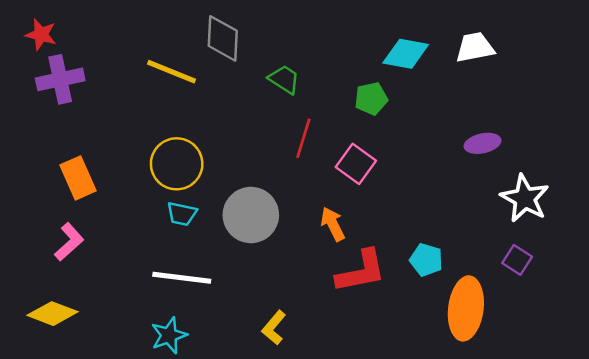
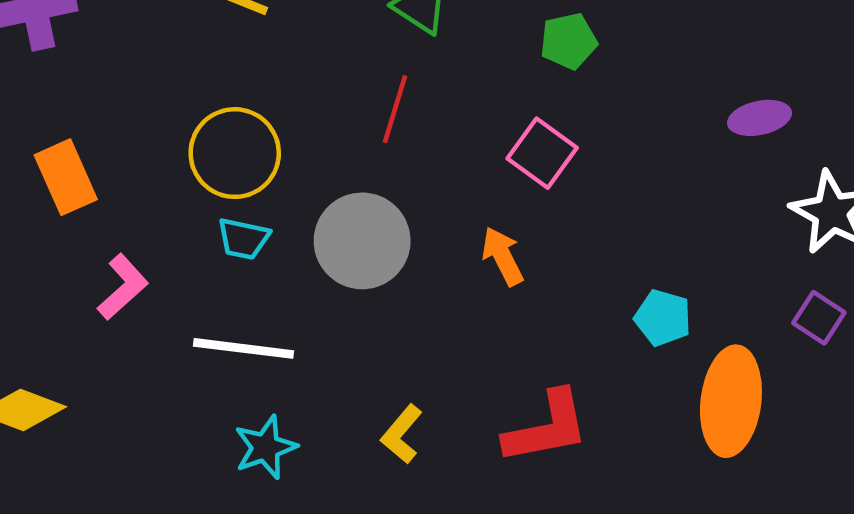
red line: (303, 138) -> (395, 109), moved
pink L-shape: (69, 242) -> (123, 287), moved
red L-shape: (361, 271) -> (547, 428), moved
cyan star: (169, 335) -> (265, 447), moved

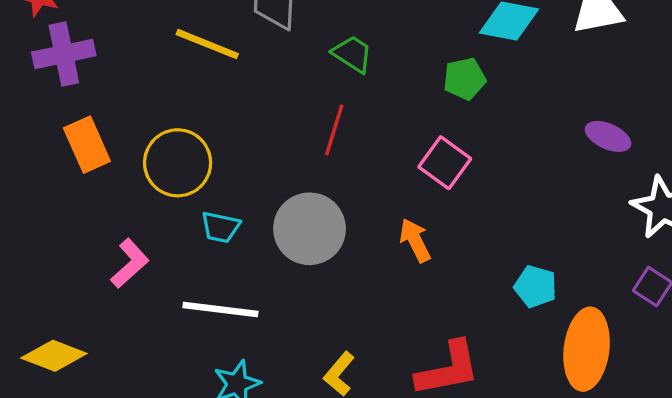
purple ellipse: (760, 118) -> (608, 136), turned 36
yellow circle: (235, 153) -> (178, 163), moved
orange rectangle: (66, 177) -> (87, 145), moved

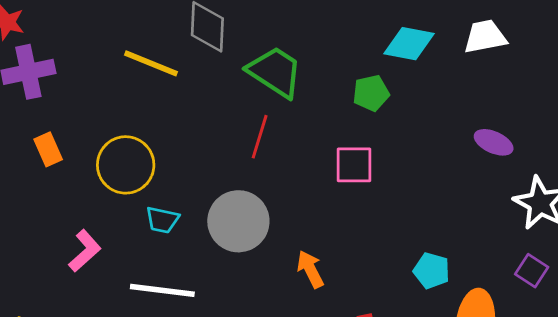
green trapezoid: (352, 54) -> (275, 72), size x1.6
orange rectangle: (87, 145) -> (48, 149), size x0.7
pink square: (445, 163) -> (354, 165), turned -36
orange arrow: (415, 240) -> (310, 269), moved

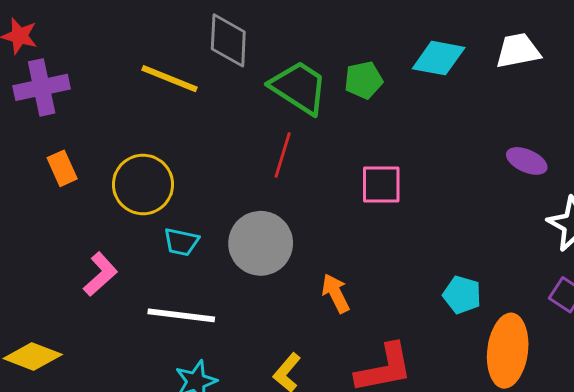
green pentagon: (371, 93) -> (364, 80), moved

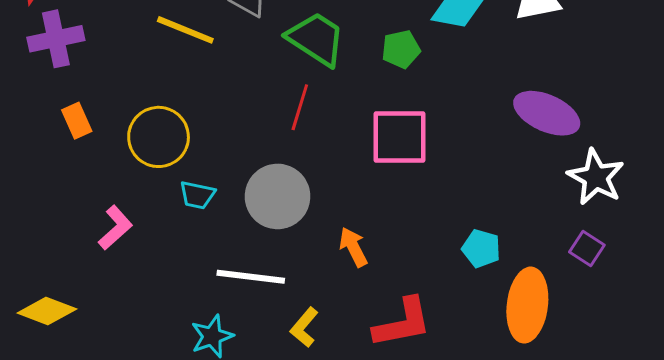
green pentagon: (364, 80) -> (401, 49), moved
purple ellipse: (527, 161) -> (547, 113), size x1.6
pink square: (381, 184) -> (399, 137), size x1.4
white line: (181, 315) -> (251, 277), moved

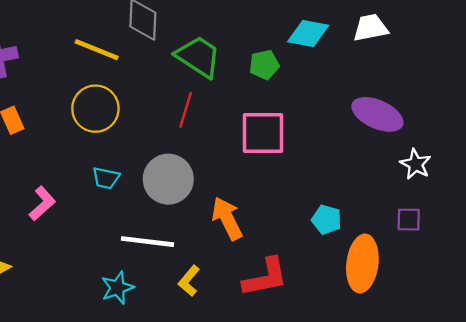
yellow circle: (159, 137) -> (95, 109), moved
white star: (596, 177) -> (416, 164), size x0.7
orange arrow: (353, 247) -> (227, 218), size x1.4
purple square: (587, 249) -> (409, 220), turned -32

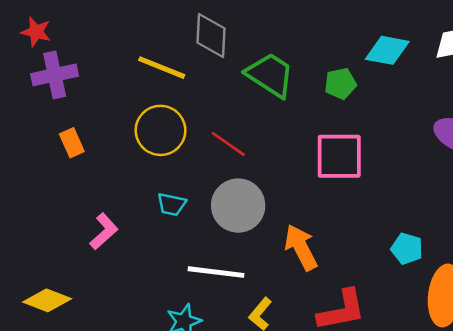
red line: (186, 110) -> (228, 144), moved, turned -72

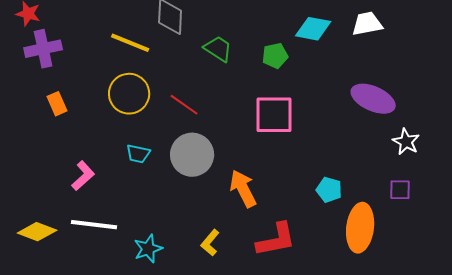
green trapezoid: (270, 75) -> (218, 49), size x0.7
white line: (216, 272) -> (94, 225), moved

